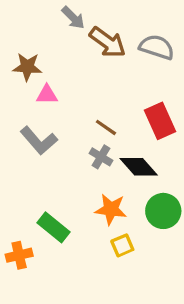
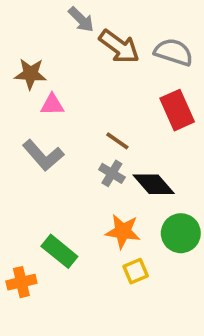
red rectangle: (160, 121) -> (177, 110), moved

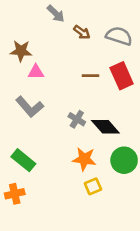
brown arrow: (119, 47) -> (82, 32), size x0.6
brown line: (117, 141) -> (91, 76), moved, turned -35
green rectangle: (59, 251) -> (23, 160), moved

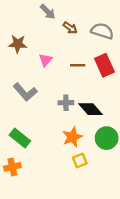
pink triangle: (36, 72) -> (46, 60), moved, turned -48
gray cross: (77, 119) -> (66, 103), turned -32
orange star: (84, 159) -> (72, 137), turned -30

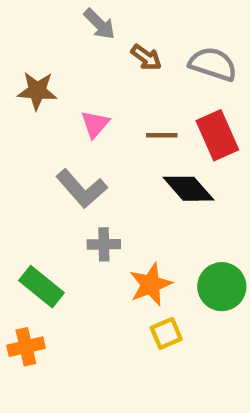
gray L-shape: (25, 92) -> (82, 189), moved
gray cross: (66, 103) -> (104, 244), moved
black diamond: (91, 109) -> (188, 189), moved

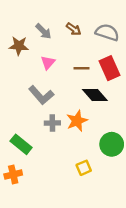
gray arrow: (99, 24) -> (43, 31), moved
orange star: (151, 284) -> (77, 121), moved

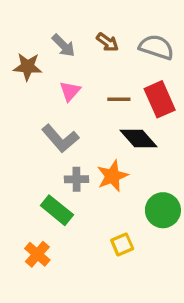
green rectangle: (21, 144) -> (57, 210), moved
orange cross: (13, 174) -> (37, 254), moved, turned -36

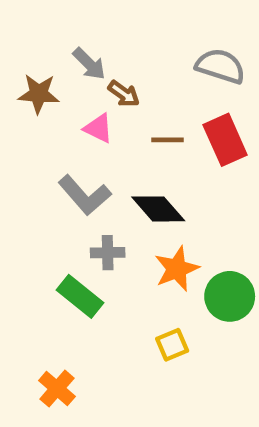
brown arrow: (107, 42) -> (124, 94), moved
pink triangle: (70, 91) -> (98, 128), turned -45
black diamond: (138, 138) -> (158, 209), moved
orange star: (112, 176) -> (177, 269), moved
orange cross: (37, 254) -> (57, 389), moved

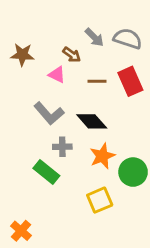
gray arrow: (89, 64) -> (94, 37), moved
yellow square: (172, 345) -> (100, 200), size x1.4
orange cross: (57, 389) -> (21, 231), moved

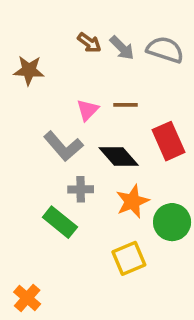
brown arrow: (72, 55) -> (89, 43), moved
pink triangle: (57, 75) -> (88, 110), moved, turned 48
red rectangle: (130, 81) -> (169, 141), moved

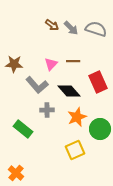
brown star: (29, 70) -> (14, 64), moved
green rectangle: (60, 222) -> (23, 129), moved

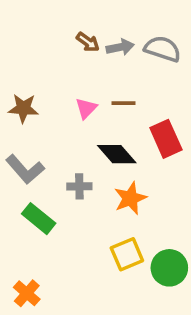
gray arrow: (71, 28) -> (120, 47), turned -56
gray L-shape: (37, 85) -> (25, 169), moved
green circle: (100, 129) -> (169, 268), moved

